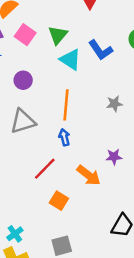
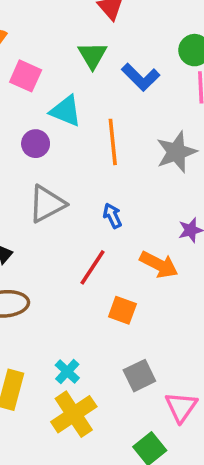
green triangle: (58, 35) -> (92, 55), moved
cyan triangle: (70, 60) -> (66, 111), moved
gray star: (114, 104) -> (176, 152), size x1.6
orange line: (66, 105) -> (113, 142), moved

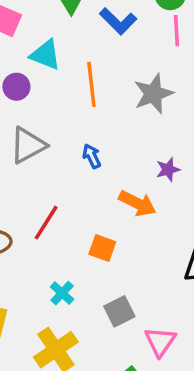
red line: (93, 267) -> (46, 223), moved
cyan cross: (67, 372) -> (62, 293), moved

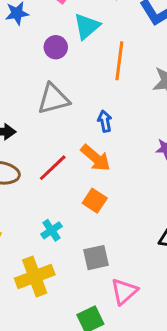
cyan triangle: (45, 55) -> (87, 26), turned 44
orange arrow: (137, 203) -> (96, 158), moved

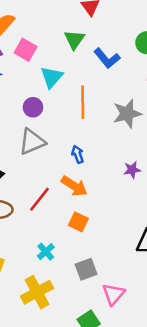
purple circle: (56, 47) -> (33, 107), moved

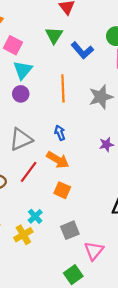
cyan triangle: (52, 77) -> (23, 70), moved
gray triangle: (32, 142) -> (21, 139), moved
yellow cross: (37, 292) -> (23, 235), moved, size x0.7

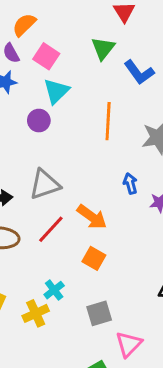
purple circle: (21, 94) -> (39, 121), moved
blue arrow: (60, 133) -> (130, 184), moved

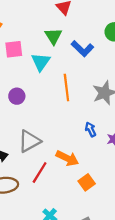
pink square: (46, 56) -> (14, 49), turned -30
cyan triangle: (56, 91) -> (41, 62), moved
orange square: (94, 258) -> (87, 182), moved, turned 35

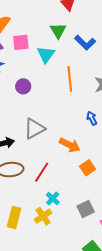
red line: (40, 172) -> (42, 172), moved

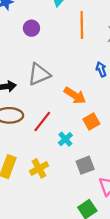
cyan cross: (53, 198) -> (65, 139), moved

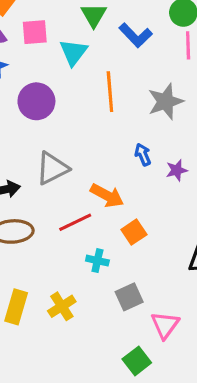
purple circle: (31, 28) -> (36, 101), size x1.5
red line: (42, 121) -> (75, 222), moved, turned 30
cyan cross: (65, 139) -> (97, 261), turned -32

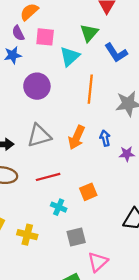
orange arrow: (107, 196) -> (77, 138), moved, turned 75
yellow cross: (62, 306) -> (27, 235), turned 36

